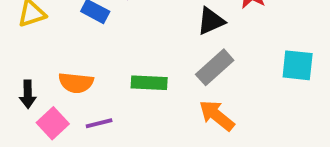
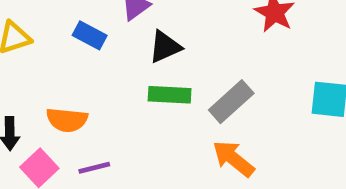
black triangle: (211, 21) -> (165, 47), moved
green rectangle: (149, 83) -> (170, 95), moved

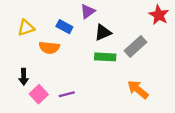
gray rectangle: (231, 102) -> (135, 46), moved
orange semicircle: (67, 120) -> (49, 48), moved

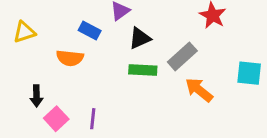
yellow triangle: (26, 28) -> (24, 32), moved
orange arrow: (138, 90) -> (199, 90), moved
purple line: (67, 94) -> (93, 119), turned -70

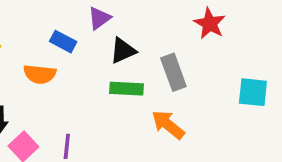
gray rectangle: (182, 56) -> (173, 72), turned -68
orange arrow: (199, 90) -> (168, 125), moved

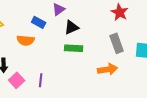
gray rectangle: (173, 72) -> (117, 43), moved
orange arrow: (168, 125) -> (108, 69), moved, turned 132

